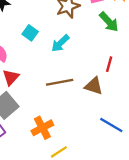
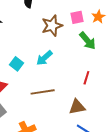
cyan square: (30, 33) -> (17, 64), moved
brown triangle: (94, 86) -> (77, 107), moved, turned -30

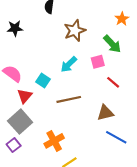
pink square: (77, 17) -> (98, 62), moved
cyan square: (17, 64) -> (43, 80), moved
red line: (86, 78) -> (113, 82), turned -64

